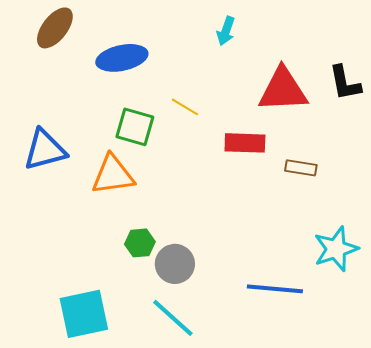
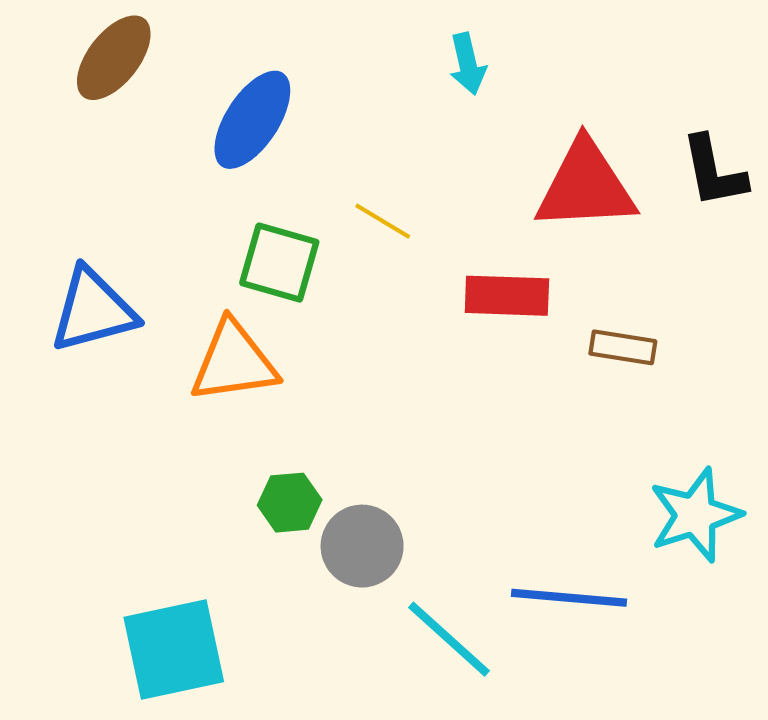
cyan arrow: (226, 31) -> (468, 64), turned -32
blue ellipse: (122, 58) -> (252, 120), turned -45
cyan line: (173, 318) -> (449, 639), moved

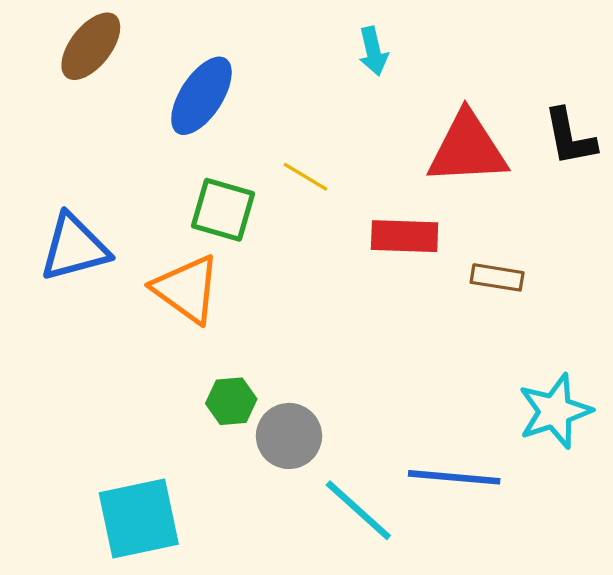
orange triangle: (234, 362) -> (187, 289), turned 44

